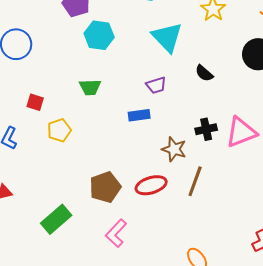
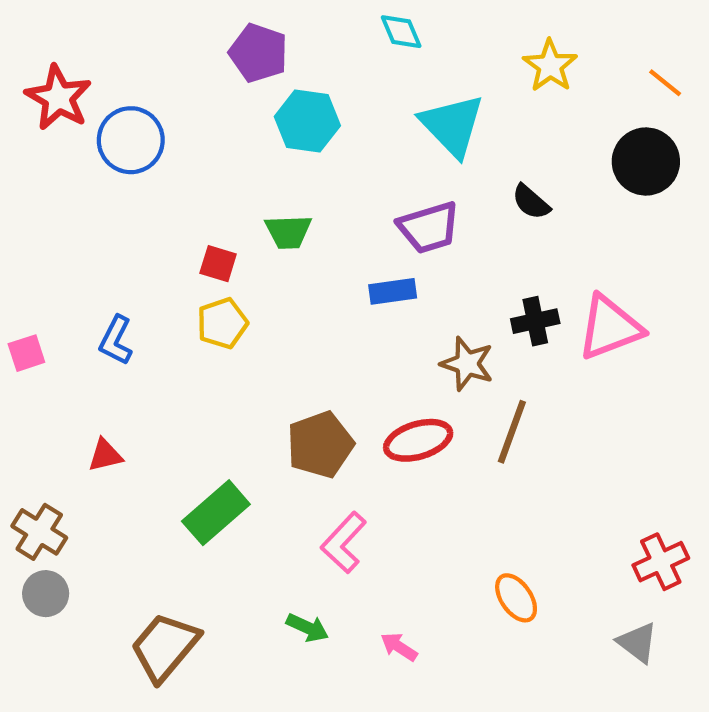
purple trapezoid: (156, 85) -> (429, 227), size x1.4
red square: (35, 102) -> (218, 264), moved

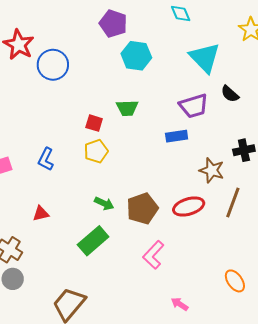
black semicircle: (531, 202) -> (230, 94), moved
green arrow: (307, 628) -> (104, 203), moved

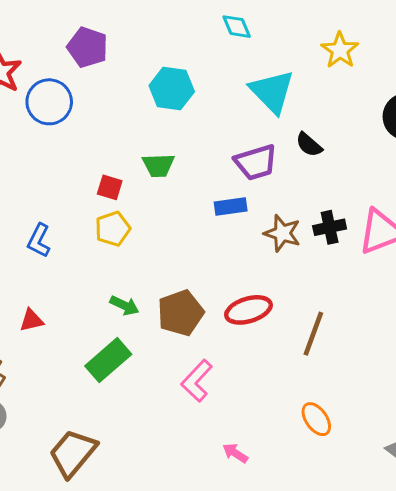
purple pentagon: (113, 24) -> (88, 47), moved
brown star: (212, 170) -> (282, 233), moved
brown line: (233, 202) -> (313, 334), moved

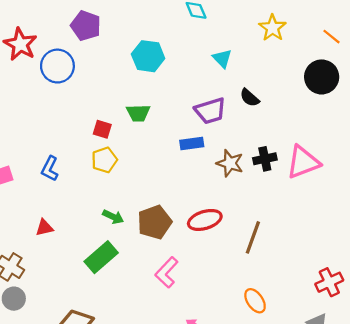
cyan triangle: (272, 92) -> (222, 58), size x0.6

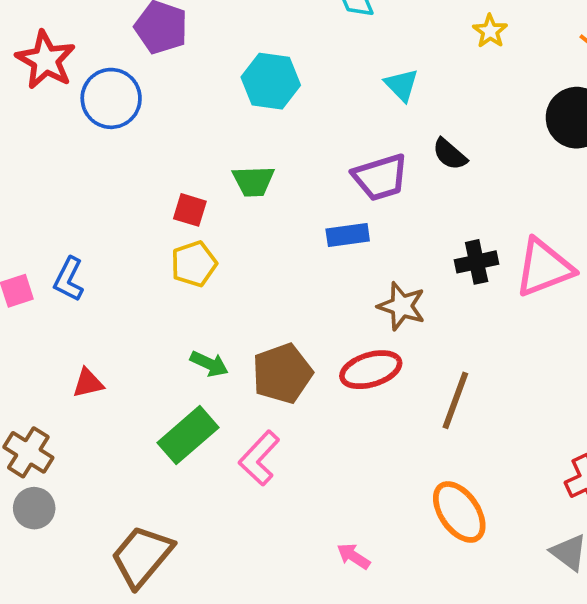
yellow star: (272, 28) -> (490, 31), size x0.7
brown star: (230, 163) -> (402, 306), moved
blue L-shape: (50, 169) -> (69, 279), moved
pink L-shape: (167, 272) -> (259, 458), moved
orange ellipse: (255, 301) -> (459, 512), size x1.4

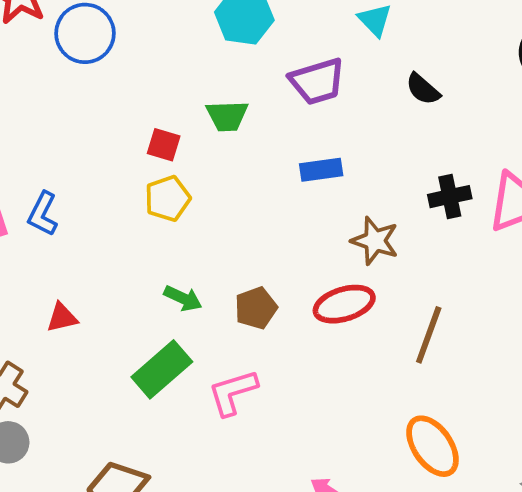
purple trapezoid: (380, 177) -> (317, 81), moved
brown pentagon: (282, 373) -> (256, 308), size x0.7
pink L-shape: (259, 458) -> (233, 392), turned 30

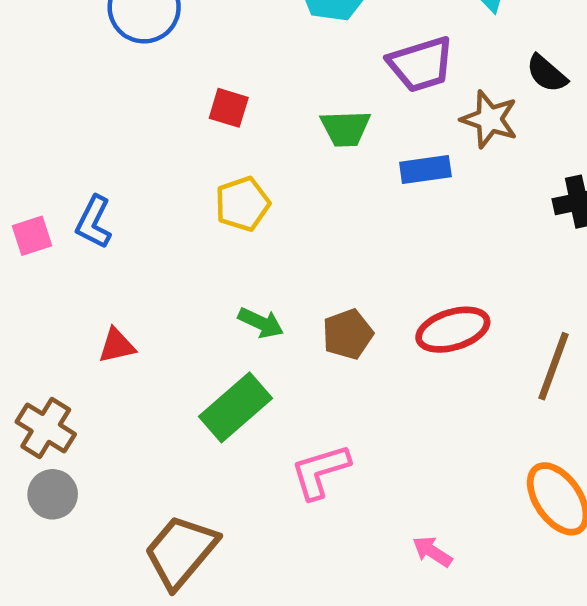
green trapezoid: (227, 116) -> (345, 128), moved
red square: (164, 145) -> (229, 108), moved
brown star: (375, 241) -> (489, 119), moved
pink L-shape: (233, 392) -> (320, 471), moved

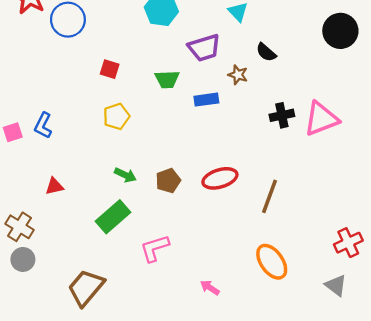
brown star: (489, 119) -> (238, 75), size x0.7

